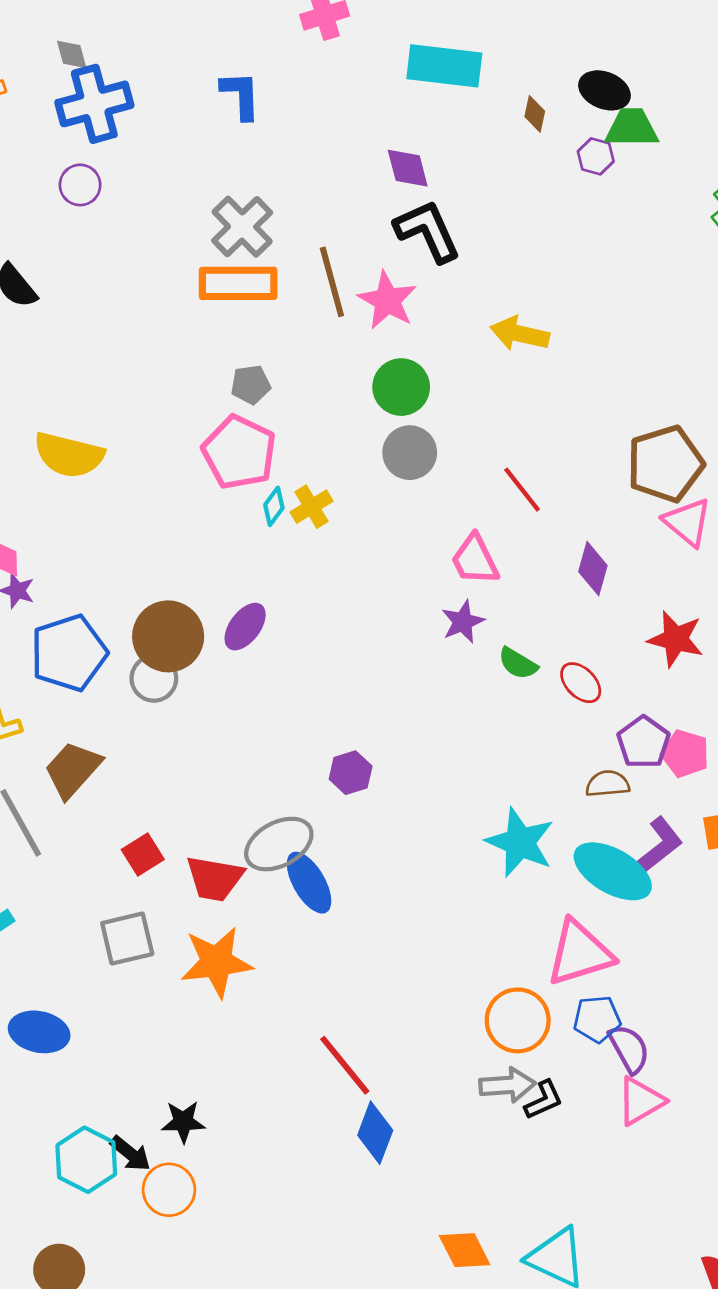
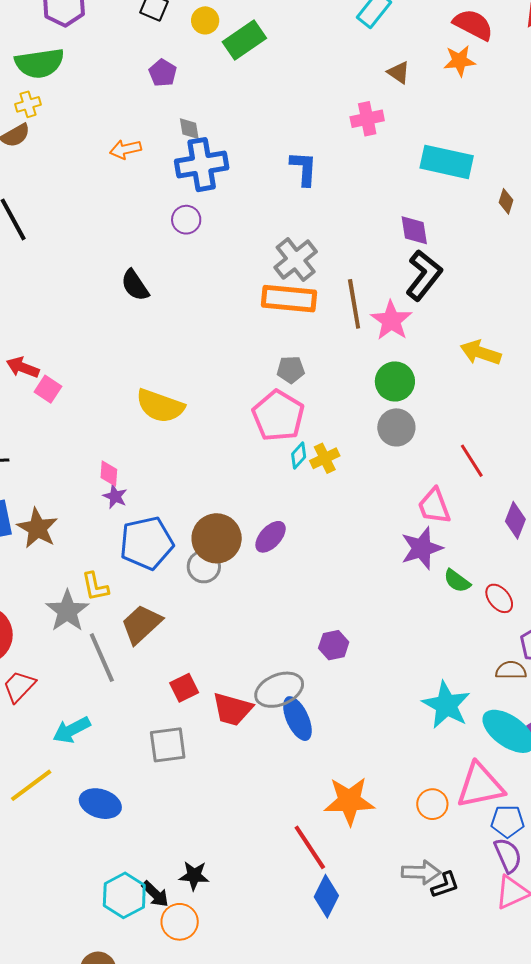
black L-shape: (428, 231) -> (424, 275), turned 57
purple star: (463, 622) -> (422, 548), size x1.4
orange star: (216, 962) -> (349, 801), moved
blue pentagon: (597, 1019) -> (508, 821), moved
orange circle: (518, 1020) -> (432, 804), moved, size x0.7

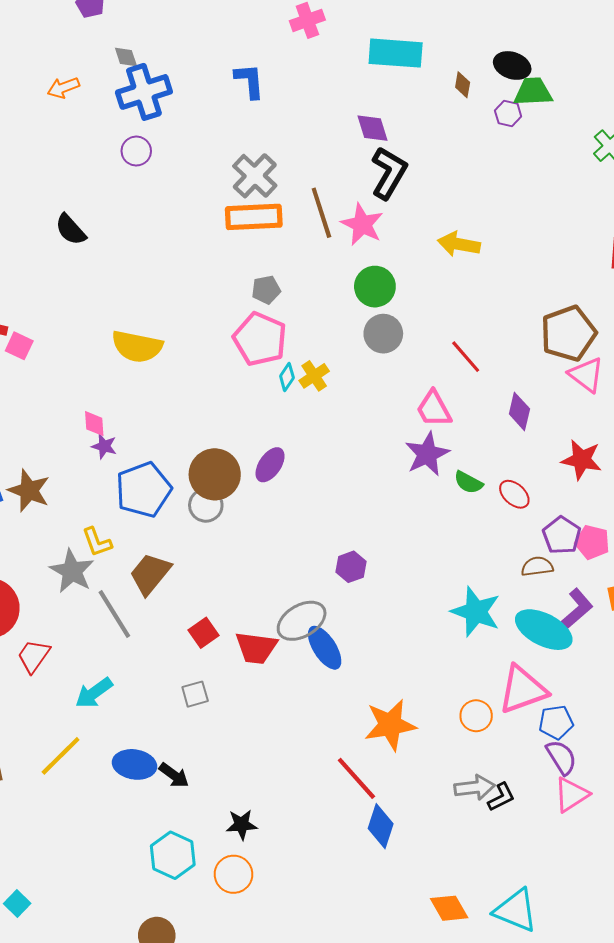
black semicircle: (135, 285) -> (71, 230), moved
gray square: (168, 745) -> (195, 694), size x0.7
black arrow: (155, 894) -> (174, 775), moved

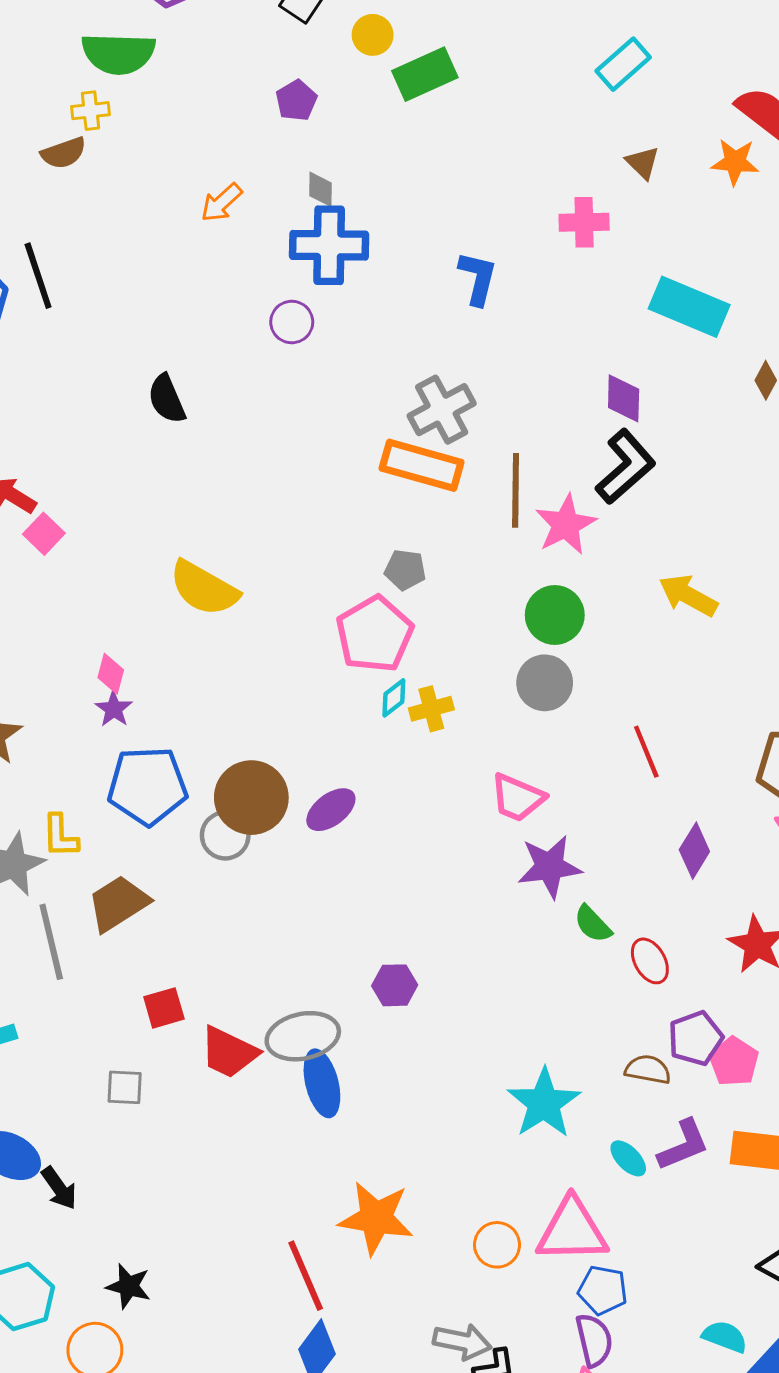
orange arrow: (63, 88) -> (221, 203), turned -40
pink trapezoid: (434, 409) -> (517, 798), moved, turned -57
cyan ellipse: (544, 630) -> (628, 1158), size x0.5

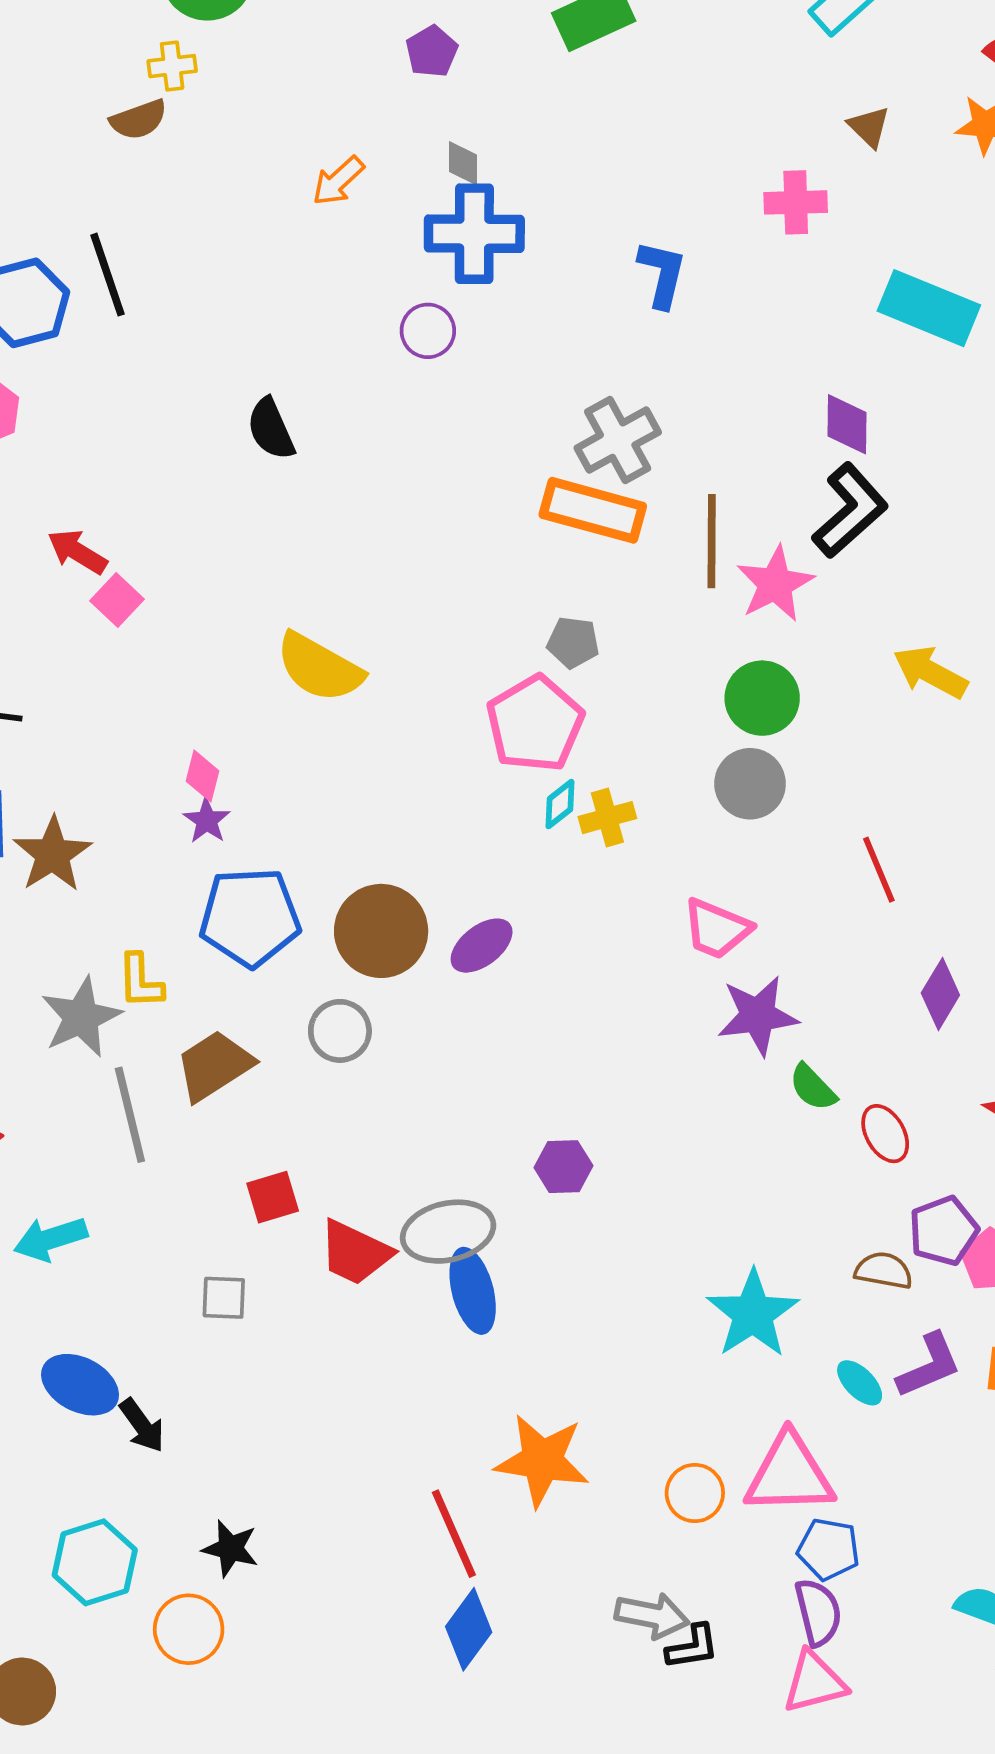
gray circle: (225, 835) -> (340, 1031), moved

